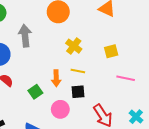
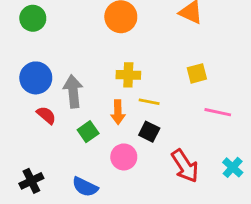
gray arrow: (25, 36) -> (73, 91), moved
yellow cross: (74, 46) -> (128, 75), moved, turned -35
black square: (78, 92) -> (149, 132), turned 32

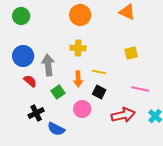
yellow cross: (128, 75) -> (78, 48), moved
pink line: (218, 112) -> (140, 89), moved
red arrow: (185, 166) -> (123, 115), turned -70
black cross: (31, 181) -> (36, 113), moved

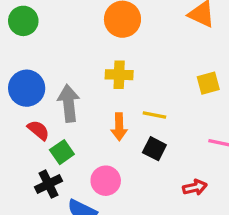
green square: (58, 92) -> (62, 152), moved
pink circle: (82, 109) -> (106, 181), moved
red arrow: (123, 115) -> (195, 187), size x0.6

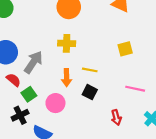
gray arrow: (69, 103) -> (33, 62), turned 40
pink circle: (106, 181) -> (55, 103), moved
red arrow: (195, 187) -> (116, 117), turned 88

